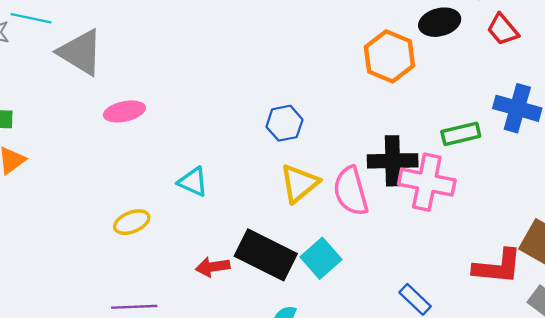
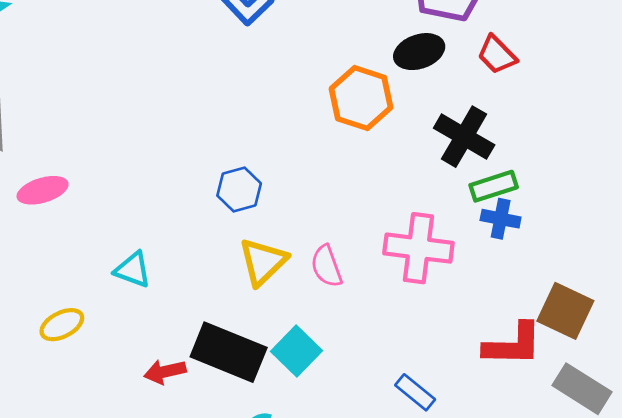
blue cross: (517, 108) -> (501, 219), moved, size x0.7
green rectangle: (461, 134) -> (494, 186), moved
black cross: (393, 161) -> (464, 137), moved, turned 36
pink semicircle: (351, 191) -> (326, 266), size x0.7

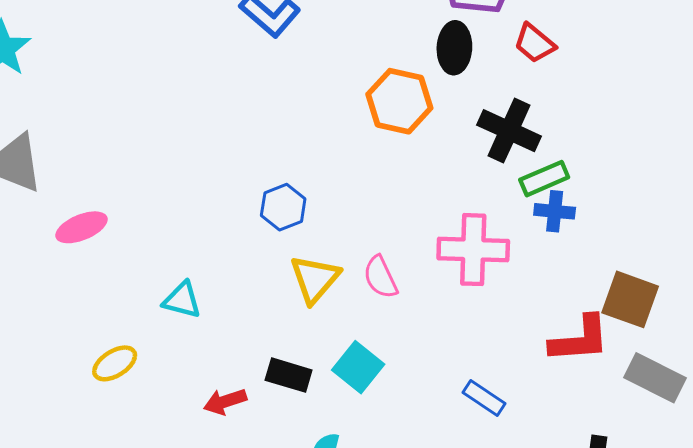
black ellipse: (419, 52) -> (454, 48), turned -63
black rectangle: (229, 352) -> (289, 375), size x0.6

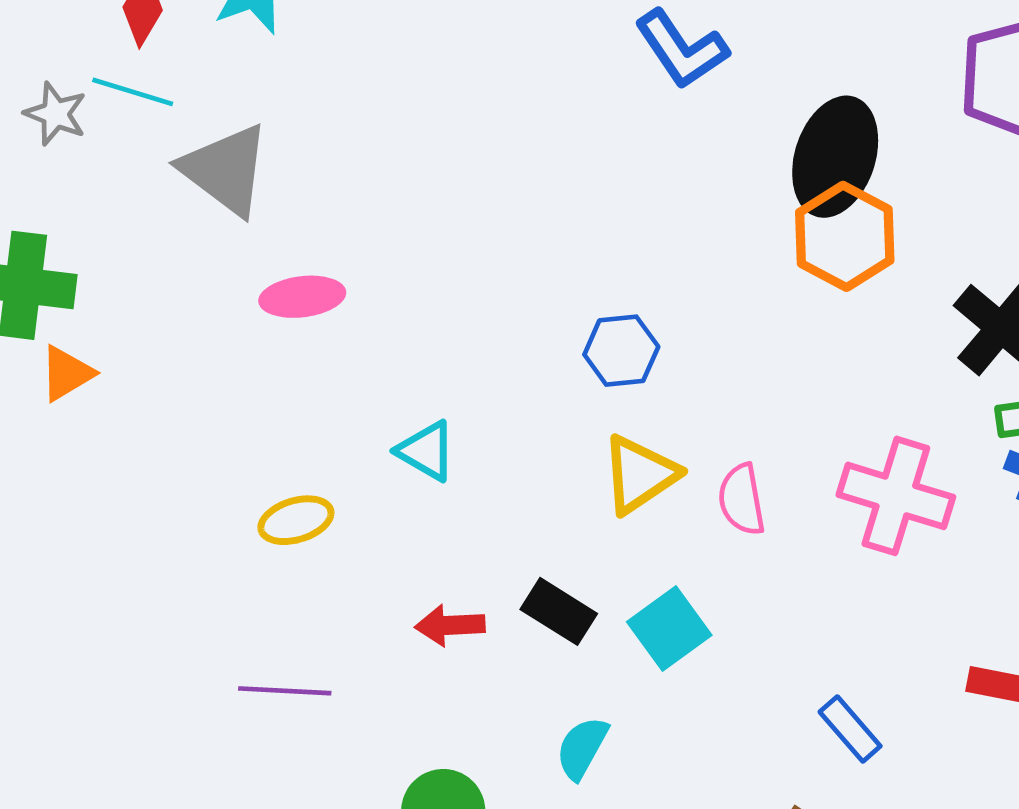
black ellipse: (454, 48) -> (835, 157), moved, size x1.4

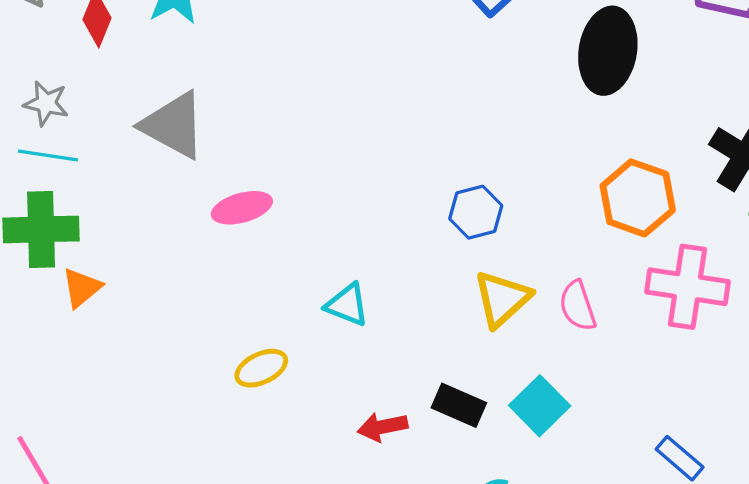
cyan line: (133, 92) -> (48, 156), moved
orange hexagon: (845, 236) -> (638, 198), moved

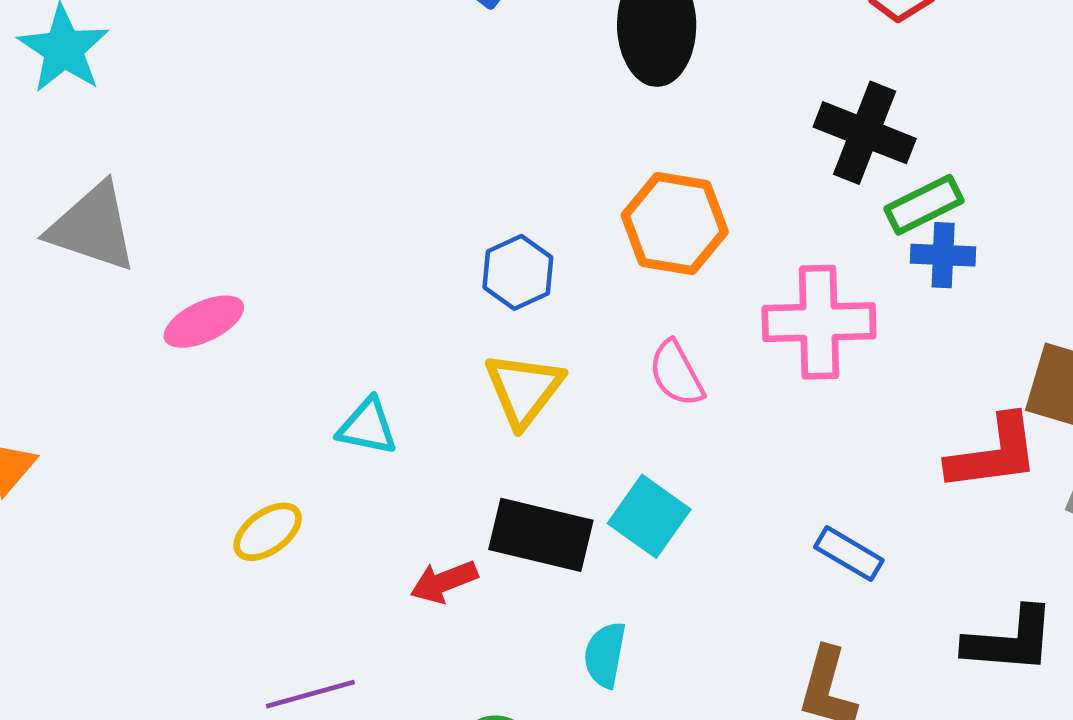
orange hexagon: (638, 198) -> (675, 224), moved
yellow triangle: (502, 299) -> (524, 389), moved
black rectangle: (459, 405) -> (541, 535), size x1.4

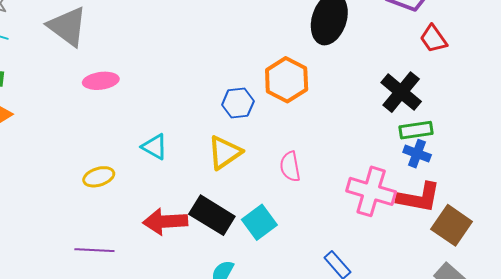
orange hexagon: (675, 224) -> (287, 80), moved
pink cross: (819, 322) -> (371, 191), moved
red L-shape: (993, 453) -> (419, 197), moved
red arrow: (444, 582) -> (165, 222), size x1.5

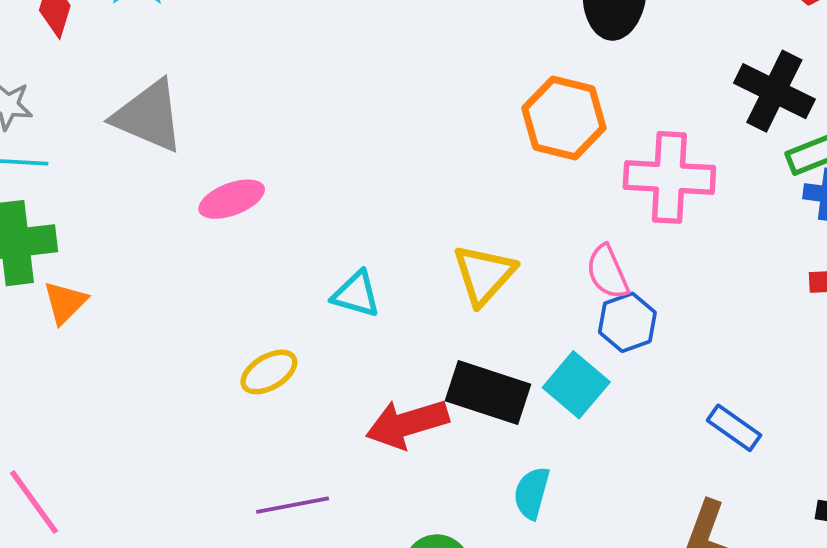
blue hexagon: (238, 103) -> (627, 322), moved
pink cross: (371, 191) -> (669, 177), moved

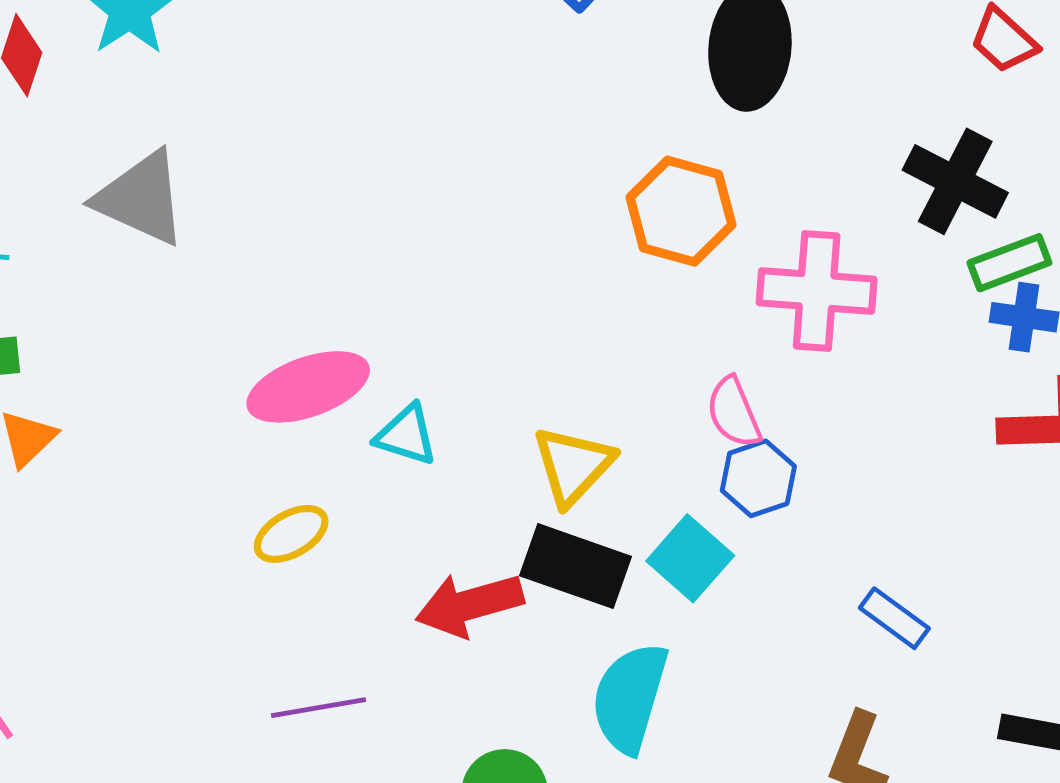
pink ellipse: (232, 199) -> (308, 387), moved, size x1.4
yellow triangle: (484, 275) -> (573, 465), moved
cyan semicircle: (532, 493) -> (630, 698), size x1.6

